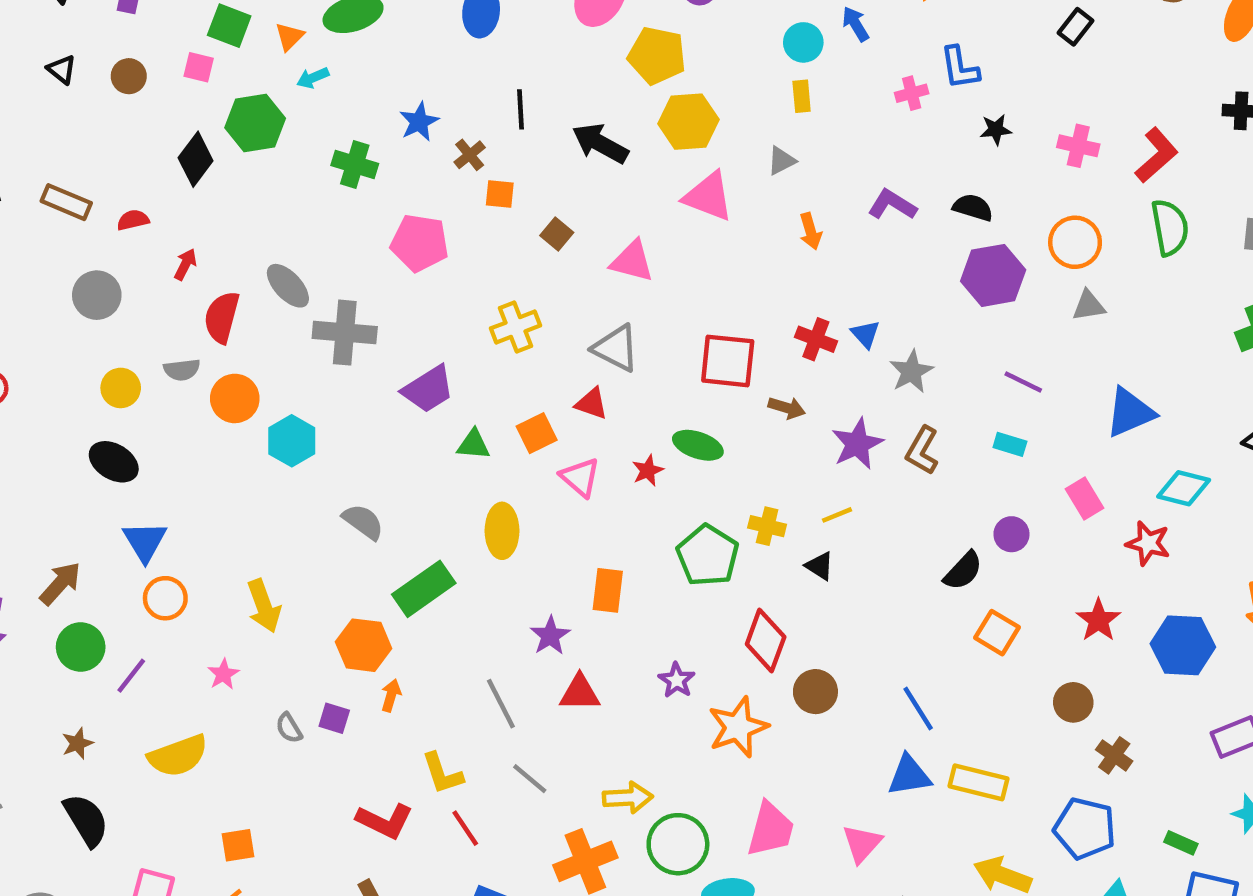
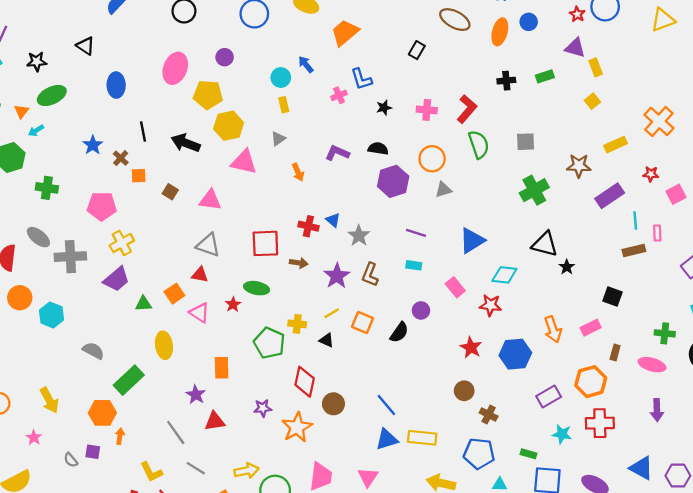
green cross: (355, 164) -> (47, 188), moved
yellow cross: (516, 327) -> (122, 243), moved
orange square: (997, 633) -> (363, 323), moved
purple star: (677, 680) -> (263, 408), turned -30

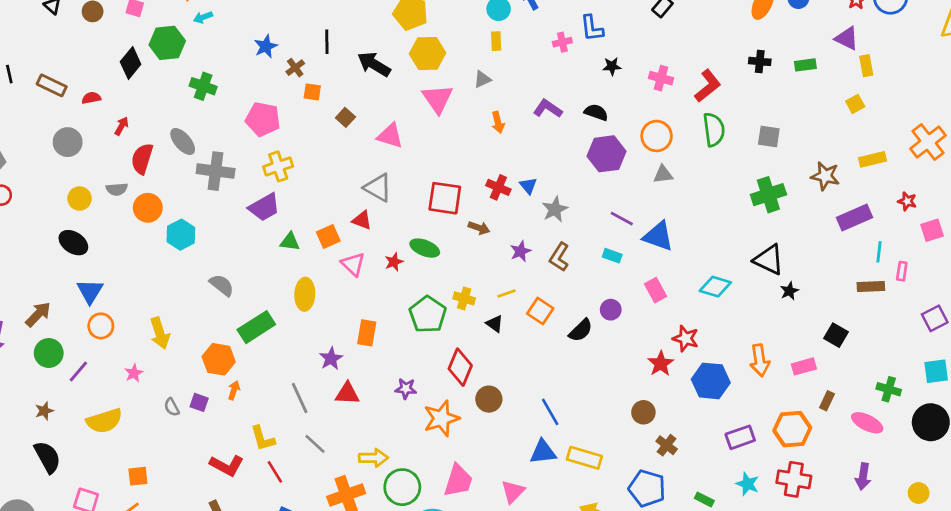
pink triangle: (244, 162) -> (438, 99), turned 32
blue triangle: (472, 241) -> (658, 236), moved, turned 40
purple star: (337, 276) -> (521, 251), size x0.7
red star: (490, 305) -> (686, 338), moved

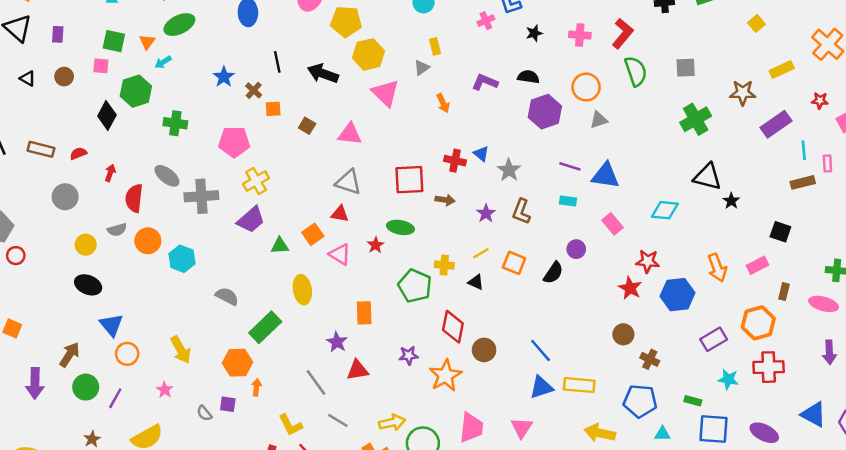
yellow rectangle: (496, 41) -> (435, 46), moved

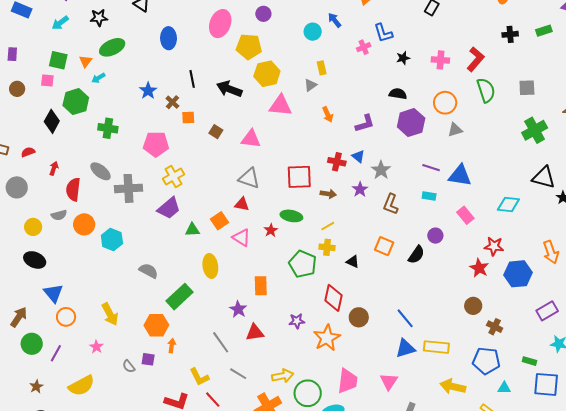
purple L-shape: (485, 82) -> (365, 123), moved, turned 140
pink triangle: (385, 93) -> (280, 106), turned -40
purple star: (486, 213) -> (360, 189), moved
yellow line: (481, 253) -> (328, 226), moved

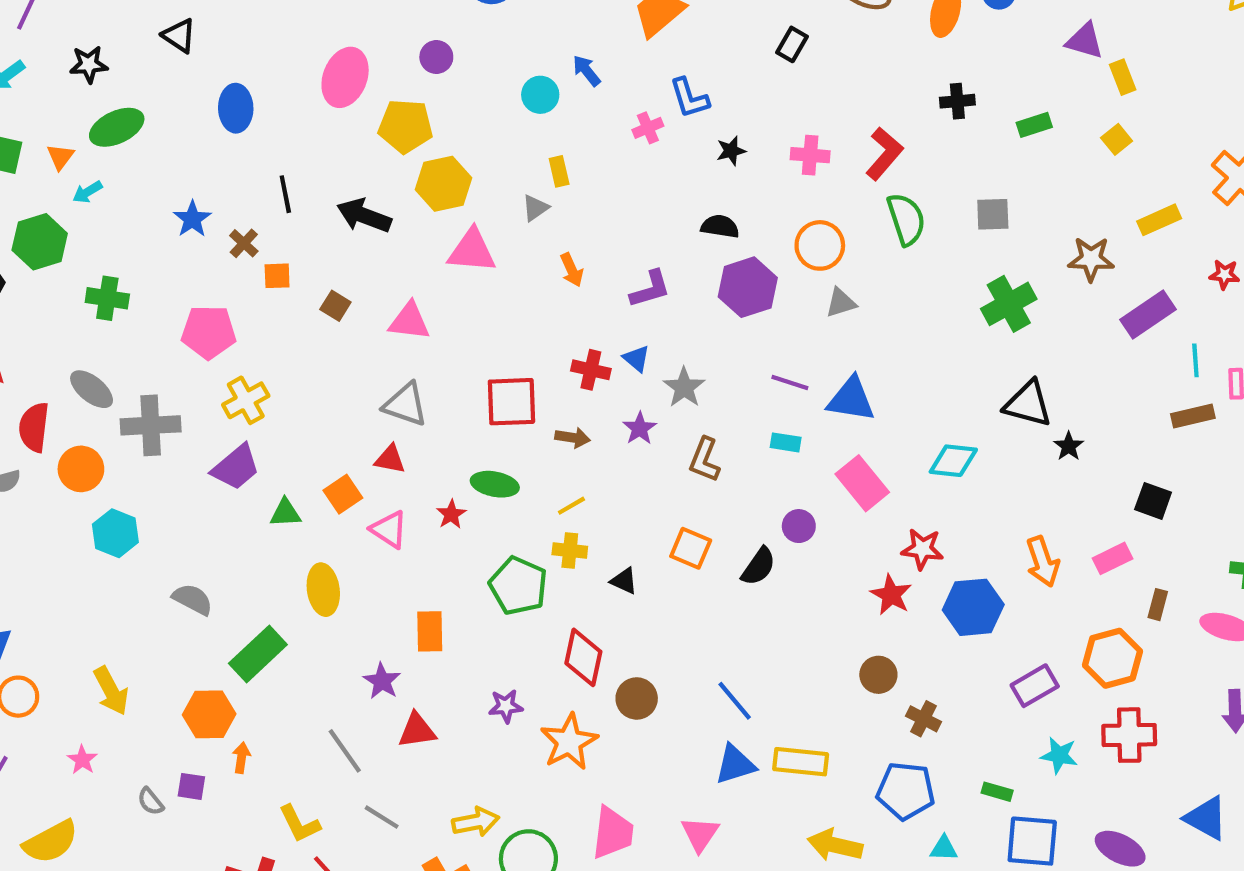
green rectangle: (544, 31) -> (1034, 125), moved
pink rectangle: (465, 215) -> (862, 483), size x1.4
orange circle: (84, 224) -> (81, 469), moved

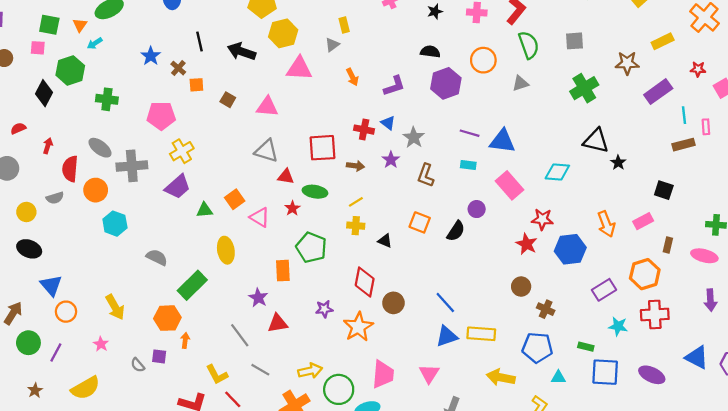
gray triangle: (841, 303) -> (520, 83), moved
red triangle: (390, 459) -> (286, 176), moved
green pentagon: (518, 586) -> (311, 247), moved

